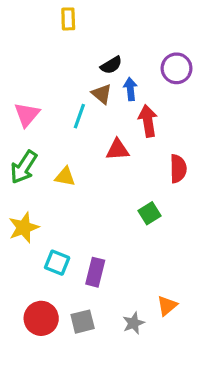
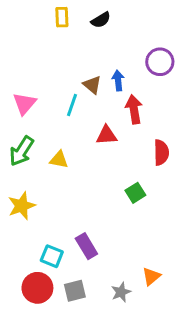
black semicircle: (111, 65) -> (101, 20), moved
cyan square: (57, 263) -> (52, 256), moved
purple rectangle: (95, 272) -> (86, 246), turned -45

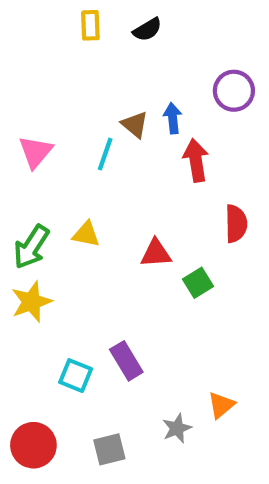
red triangle: (107, 135) -> (156, 253), moved
green arrow: (22, 151) -> (31, 247), moved
red circle: (37, 288) -> (33, 445), moved
gray square: (75, 291) -> (109, 449), moved

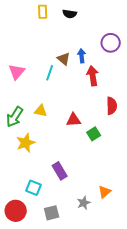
black semicircle: (147, 30) -> (70, 14), turned 40
yellow star: (31, 302) -> (26, 143), moved
cyan square: (76, 376) -> (34, 188), moved

